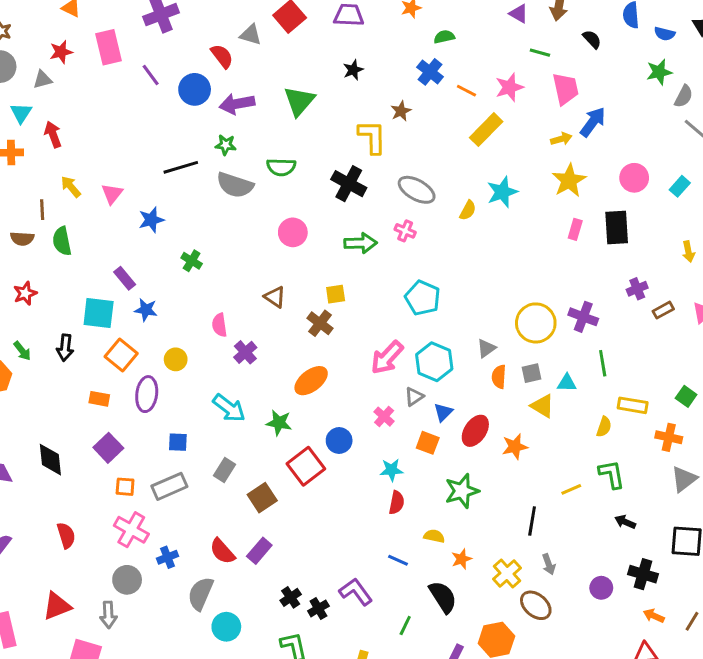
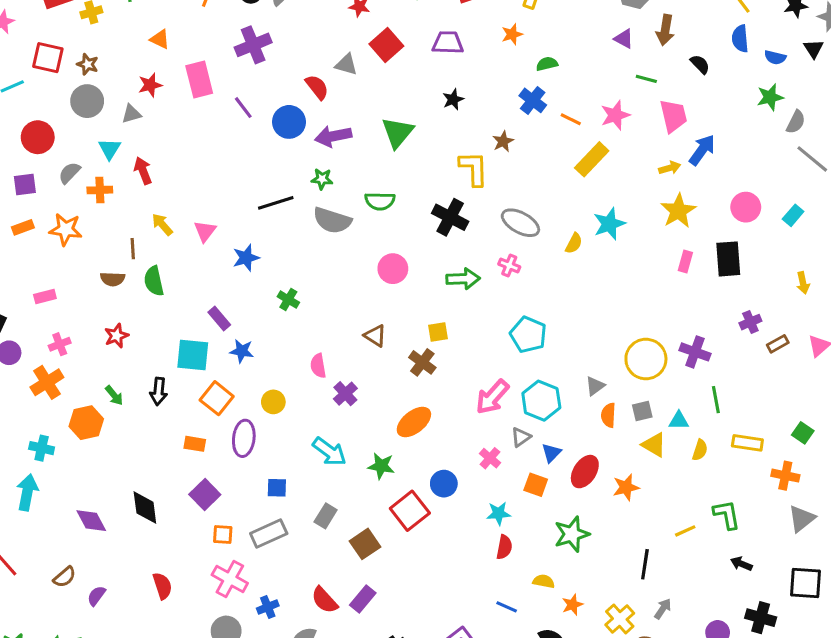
yellow semicircle: (604, 427) -> (700, 450), moved
gray arrow: (549, 564) -> (663, 609), turned -126

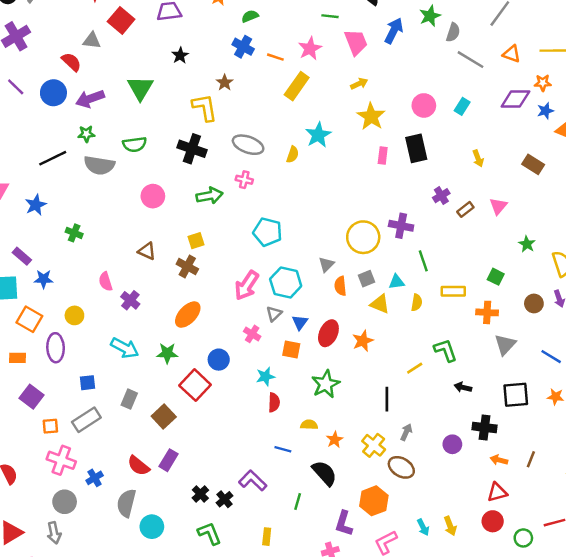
blue arrow: (702, 150) -> (394, 31), moved

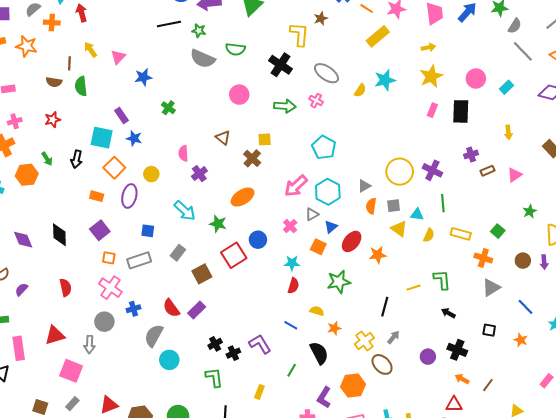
black line: (53, 158) -> (169, 24), moved
black square: (516, 395) -> (489, 330), size x0.6

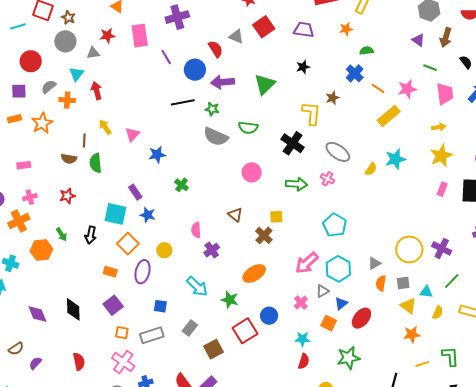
orange star: (27, 46) -> (42, 123), turned 30
green line: (443, 203) -> (452, 281), turned 48
orange star: (378, 255) -> (412, 334), moved

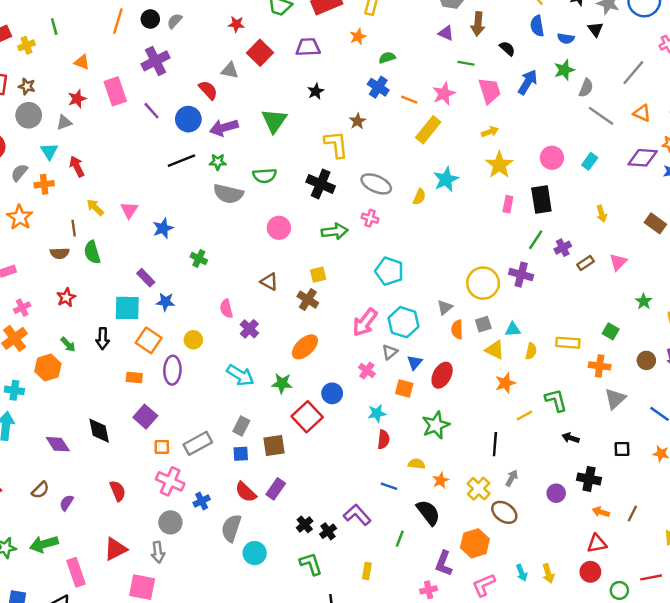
green line: (452, 281) -> (536, 240), moved
blue square: (160, 306) -> (241, 454), moved
brown square: (213, 349) -> (274, 446), turned 30

